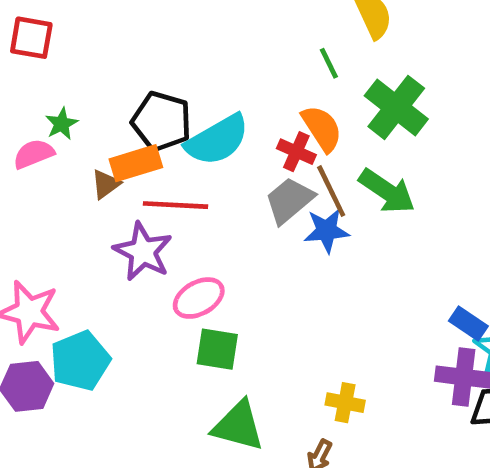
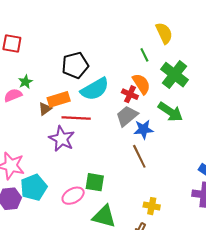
black pentagon: (161, 121) -> (75, 65), moved, turned -30
brown line: (331, 191) -> (139, 156), moved
pink ellipse: (199, 298) -> (73, 196), moved

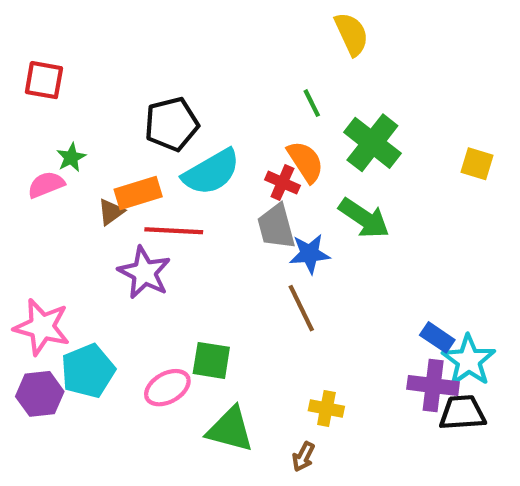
yellow semicircle: (164, 33) -> (351, 34), moved
gray trapezoid: (127, 116) -> (276, 227), turned -65

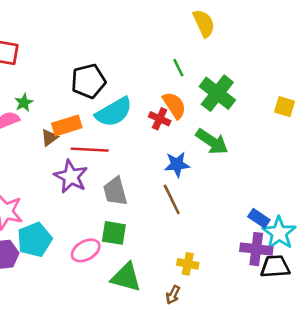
gray trapezoid: (276, 227) -> (115, 191), moved

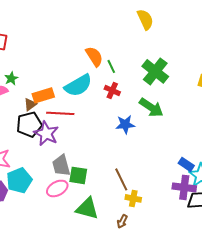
green line: (178, 68) -> (111, 66), moved
black pentagon: (88, 81) -> (29, 124), moved
orange semicircle: (174, 105) -> (94, 56), moved
gray trapezoid: (115, 191) -> (61, 165), moved
brown line: (172, 199) -> (121, 179), moved

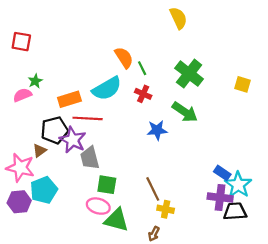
brown triangle: (30, 104) -> (40, 151), moved
gray trapezoid: (61, 165) -> (90, 158), moved
pink ellipse: (57, 188) -> (98, 206), moved, turned 45

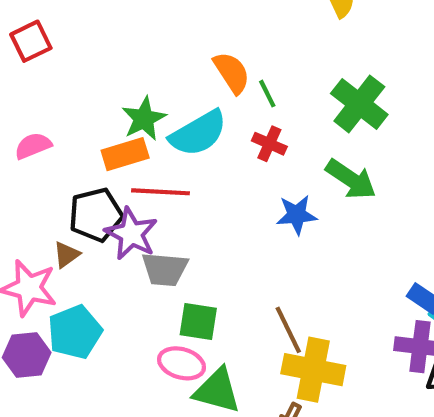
red square: (21, 42) -> (31, 41), turned -36
green star: (35, 81) -> (144, 119), moved, size x1.5
gray trapezoid: (90, 158) -> (165, 269), turned -70
yellow cross: (166, 209) -> (313, 370), size x1.8

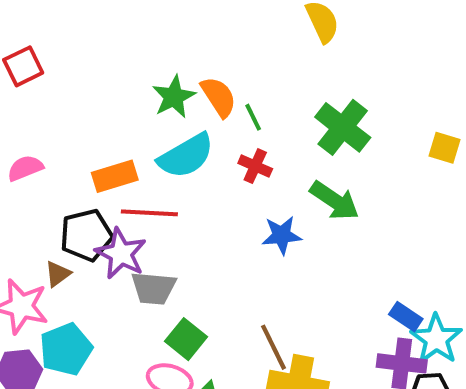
green star: (144, 119) -> (174, 97), moved
green square: (198, 322) -> (186, 339), turned 30

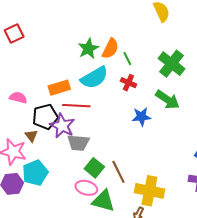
orange semicircle: (219, 97) -> (110, 49), turned 60
pink semicircle: (25, 168) -> (18, 98), moved, turned 36
brown triangle: (58, 274) -> (31, 136), turned -32
brown line: (274, 347) -> (118, 172), moved

